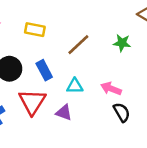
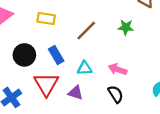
black semicircle: (122, 112) -> (116, 94), moved

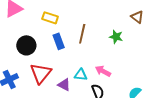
brown line: (86, 31) -> (82, 34), turned -42
blue rectangle: (56, 55) -> (59, 41), moved
cyan triangle: (85, 68) -> (81, 75), moved

